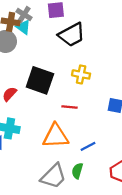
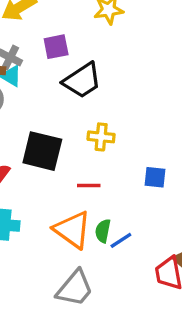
orange triangle: (56, 136) -> (72, 230), turned 44
green semicircle: (77, 171) -> (103, 231), moved

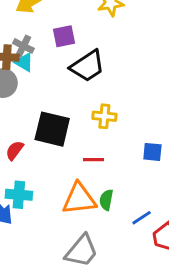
orange triangle: (72, 230) -> (79, 199), turned -42
blue line: (121, 240) -> (142, 218), moved

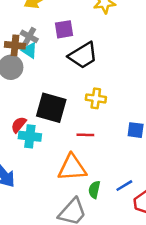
cyan cross: (19, 195) -> (30, 136), moved
green semicircle: (106, 200) -> (94, 190), moved

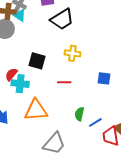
black square: (51, 108) -> (37, 61), size x0.7
orange triangle: (72, 168) -> (36, 110), moved
green semicircle: (94, 190) -> (79, 114), moved

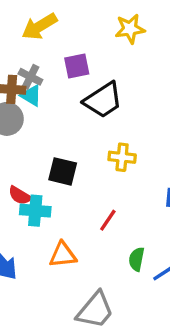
red semicircle: (11, 74) -> (20, 196), turned -96
red line: (64, 82) -> (108, 220), moved, turned -56
orange triangle: (36, 110) -> (63, 255), size x0.7

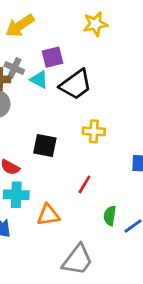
cyan triangle: (31, 95) -> (39, 79), moved
cyan cross: (35, 211) -> (16, 195), moved

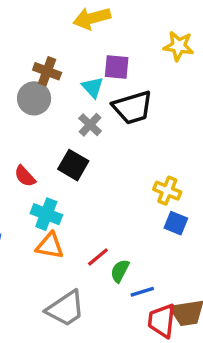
gray cross: (14, 68) -> (90, 125), moved
yellow cross: (94, 131) -> (167, 191), moved
red line: (84, 184) -> (98, 257), moved
cyan cross: (16, 195) -> (46, 214), moved

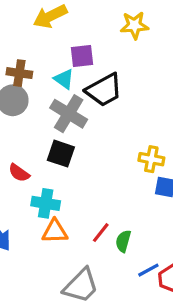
gray cross: (90, 125) -> (69, 114), size x1.6
blue line: (142, 292) -> (148, 270), moved

